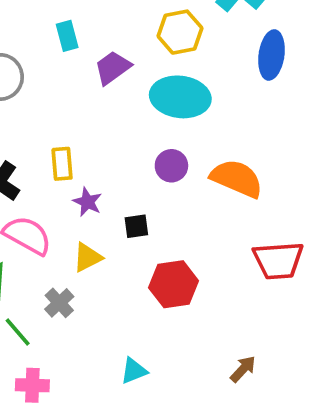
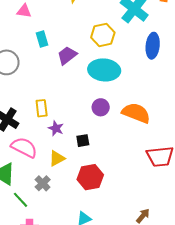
red hexagon: (174, 284) -> (90, 177), moved

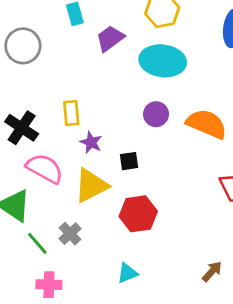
yellow triangle: (57, 158) -> (91, 185), size x1.5
gray cross: (43, 183) -> (70, 234), moved

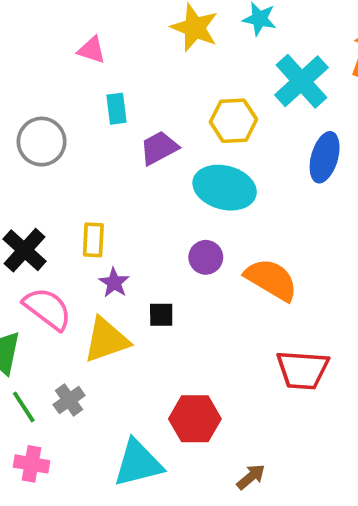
red hexagon: (138, 214) -> (195, 419), moved
cyan triangle: (127, 273) -> (138, 463), size x1.8

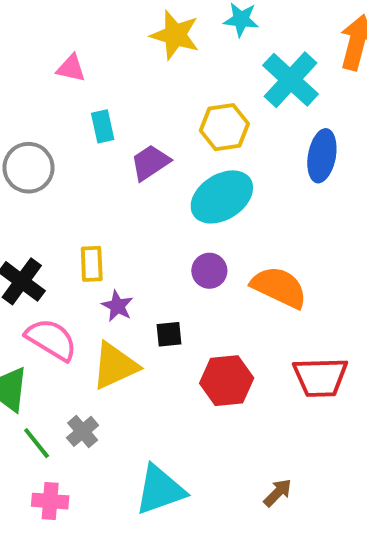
cyan ellipse: (225, 188) -> (222, 197), turned -42
red hexagon: (195, 419) -> (227, 381), moved

